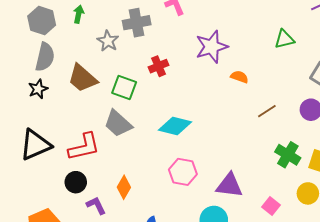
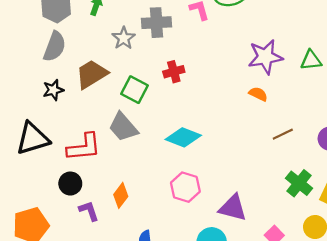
purple star: (212, 47) -> (265, 57), moved
brown trapezoid: (82, 78) -> (92, 74), turned 100
black star: (38, 89) -> (53, 90), moved

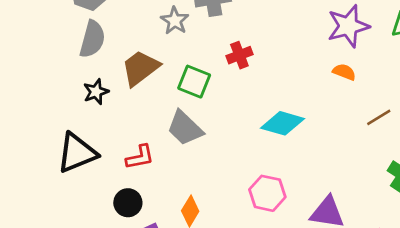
cyan diamond: (183, 137) -> (283, 123), moved
red L-shape: (84, 147) -> (140, 157), size x0.7

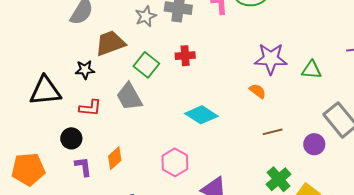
black star: (96, 92) -> (85, 70), moved

